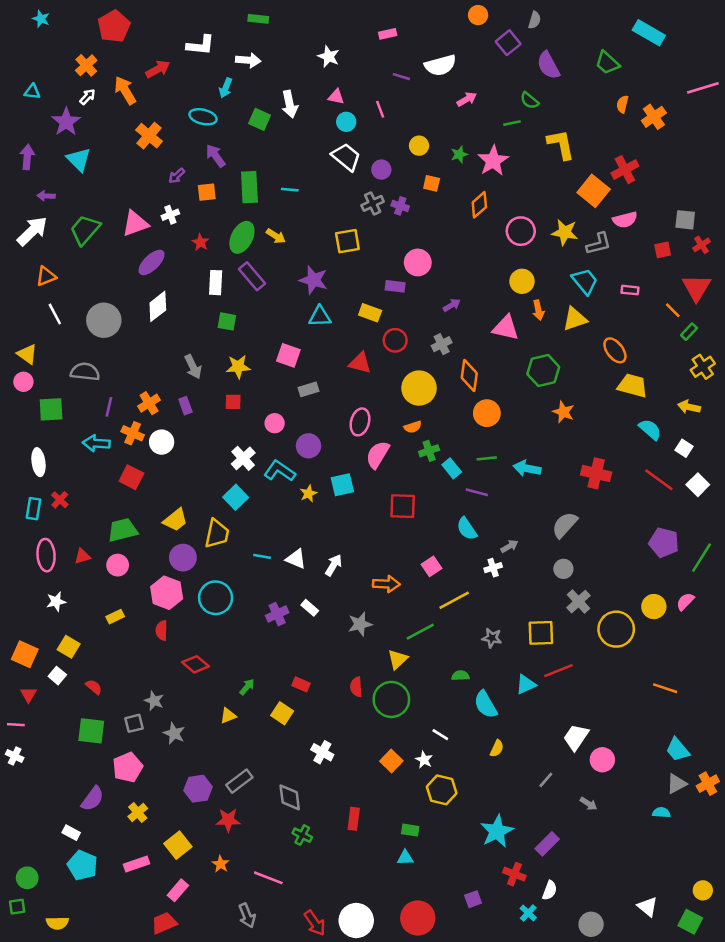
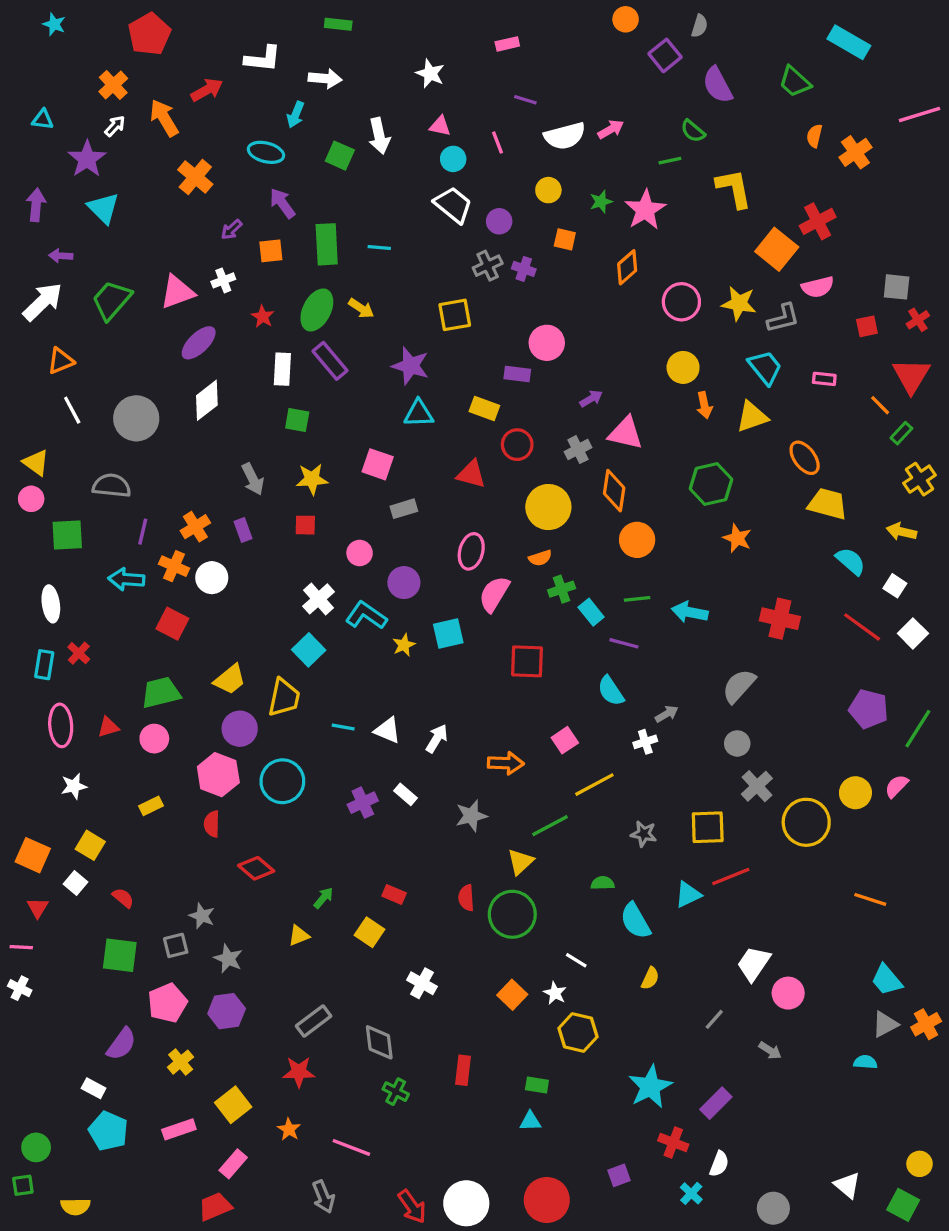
white semicircle: (440, 65) -> (565, 136), moved
pink triangle: (506, 328) -> (626, 433), moved
purple hexagon: (198, 789) -> (227, 1011), moved

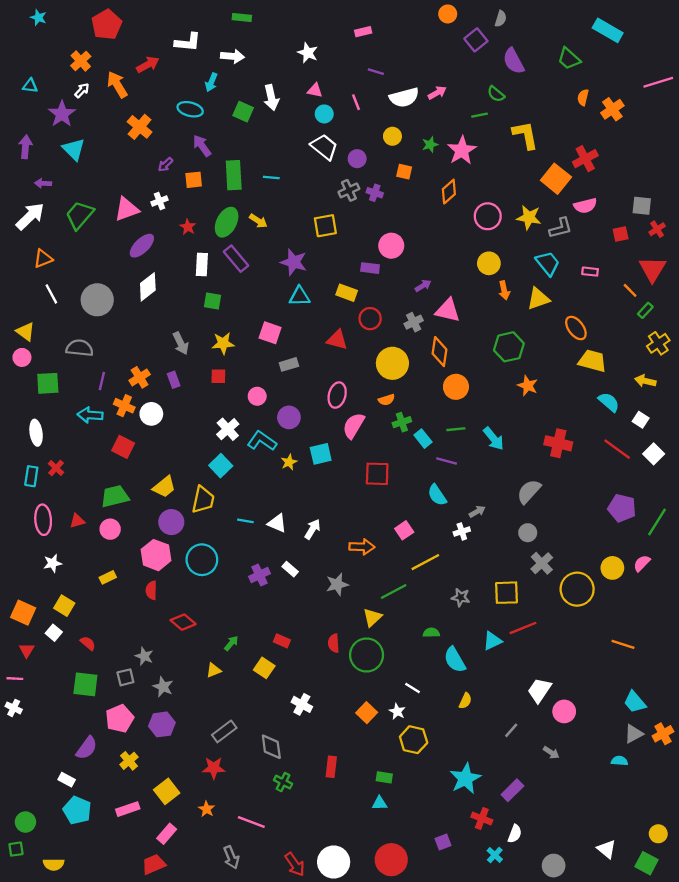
cyan arrow: (690, 612) -> (494, 439), turned -140

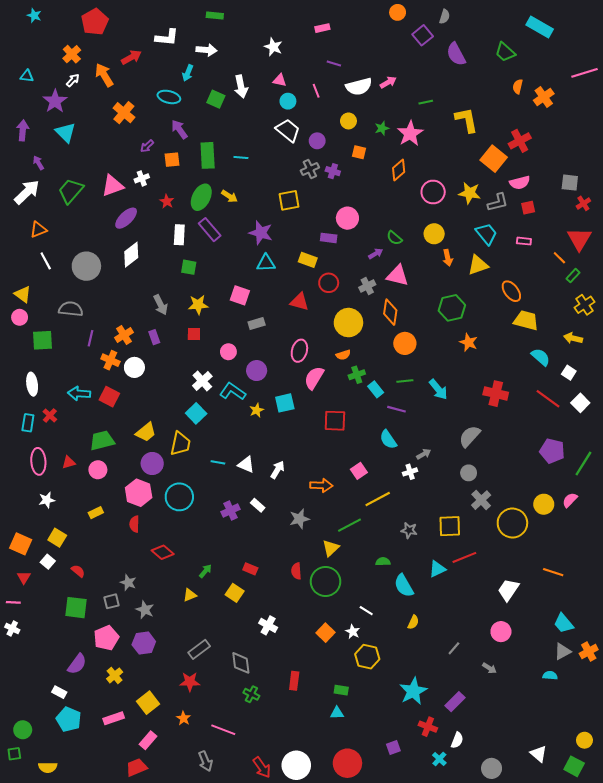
green semicircle: (496, 94) -> (394, 238), moved
purple arrow: (43, 183) -> (38, 163), turned 56
red square: (621, 234) -> (528, 208), moved
cyan arrow: (90, 415) -> (79, 394), moved
white trapezoid: (539, 690) -> (508, 590), moved

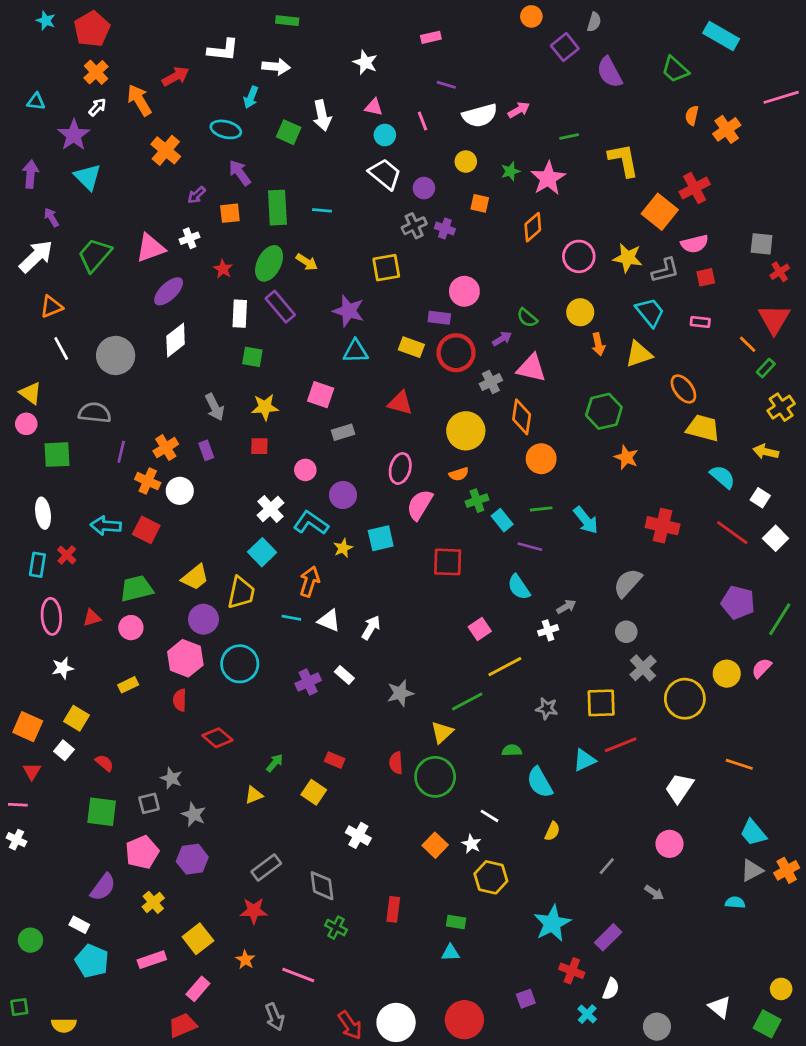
red pentagon: (95, 22) -> (92, 29), moved
red circle: (329, 283) -> (456, 353), moved, size x1.4
orange arrow: (321, 485) -> (310, 582), moved, turned -75
green circle: (23, 730) -> (30, 940), moved

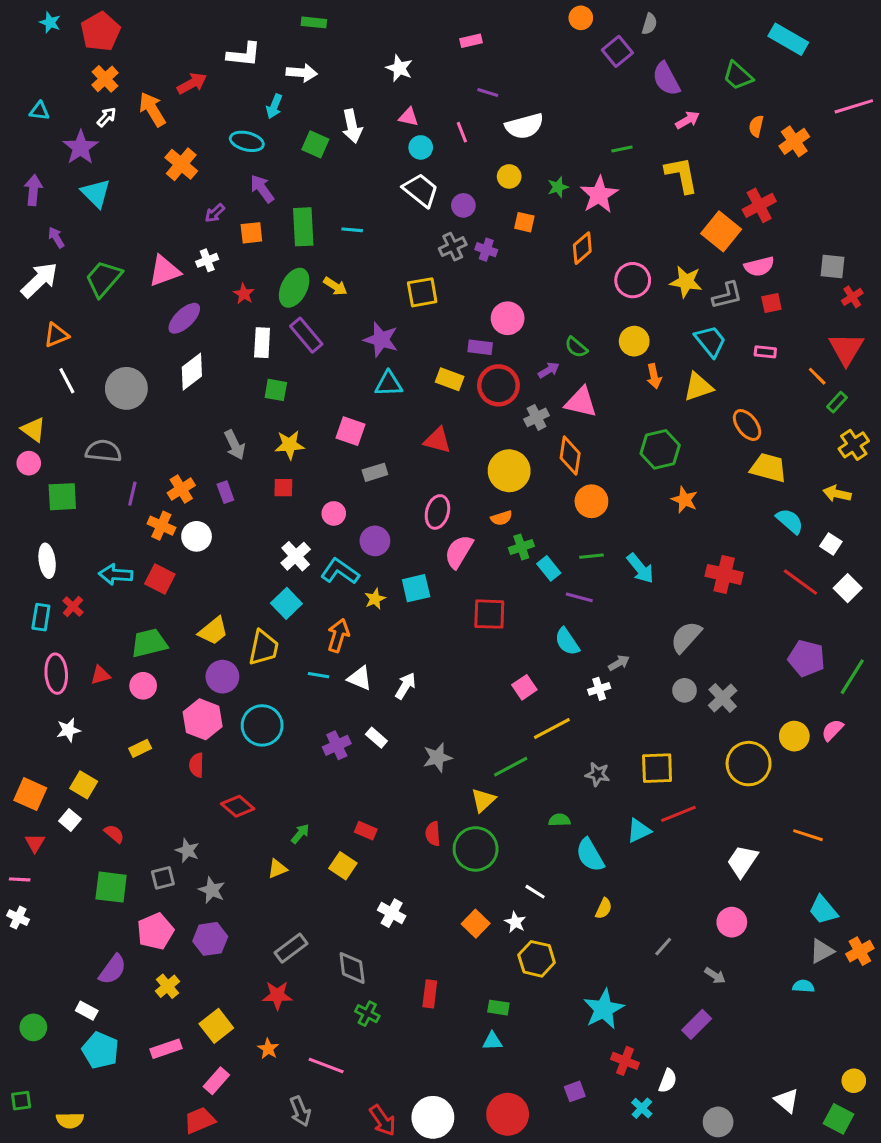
pink arrow: (519, 110) -> (688, 120), moved
gray cross: (643, 668) -> (723, 698), moved
purple rectangle: (608, 937) -> (697, 1024), moved

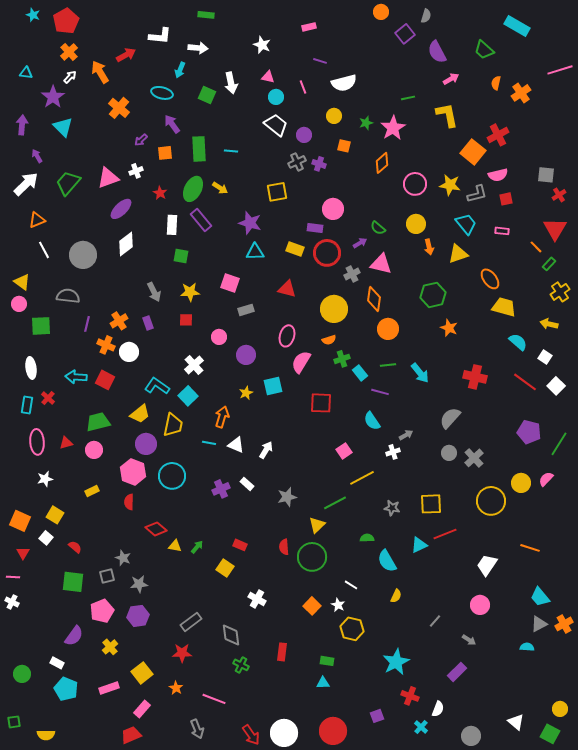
cyan L-shape: (340, 571) -> (157, 386), moved
yellow triangle: (277, 869) -> (175, 546), moved, turned 32
gray star: (212, 890) -> (139, 584), turned -30

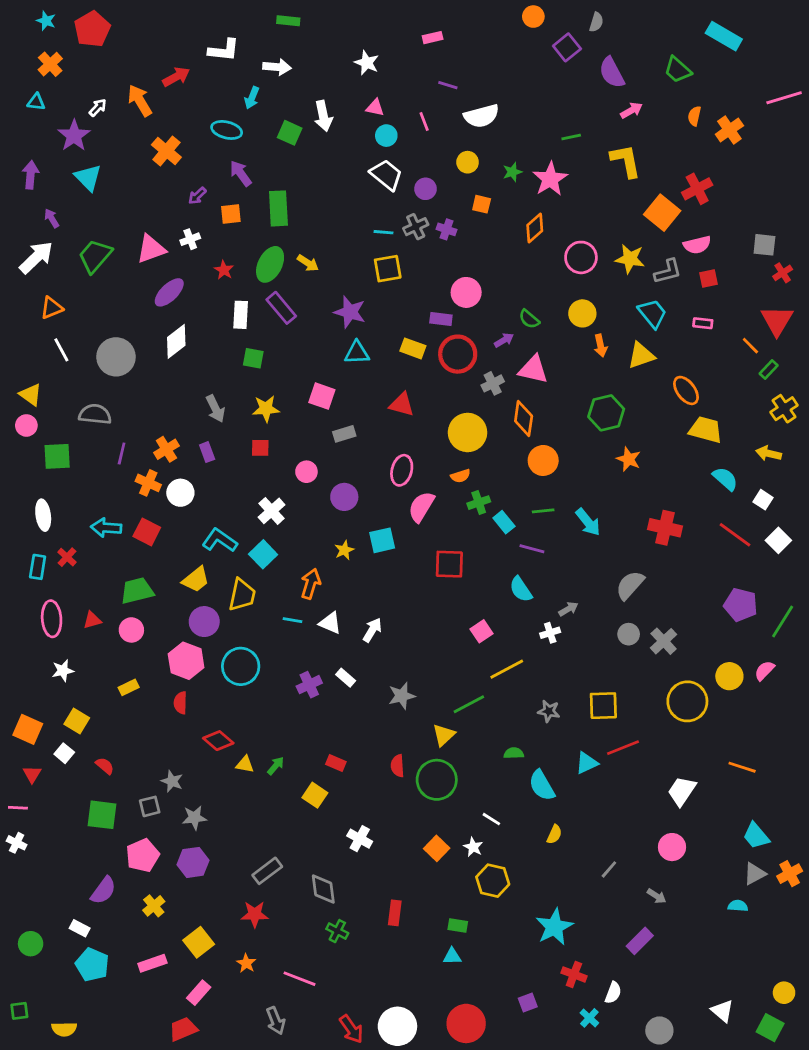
orange cross: (69, 52) -> (50, 64), moved
cyan line: (231, 151) -> (383, 232), moved

